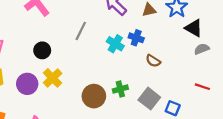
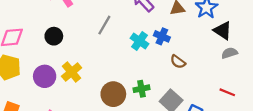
black circle: (42, 50) -> (54, 36), moved

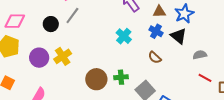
gray line: (104, 25) -> (72, 15), moved
black triangle: (223, 31) -> (179, 36), moved
blue cross: (162, 36) -> (156, 31), moved
red line: (227, 92) -> (205, 78), moved

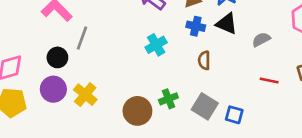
cyan cross: (124, 36) -> (156, 45), turned 35
brown semicircle: (155, 57) -> (204, 60), turned 64
purple circle: (39, 58) -> (53, 89), moved
red line: (205, 78) -> (269, 81), moved

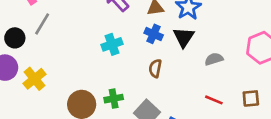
black triangle: (227, 24) -> (184, 37), turned 30

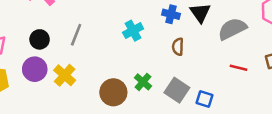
gray line: (42, 24) -> (76, 35), moved
gray semicircle: (214, 59) -> (232, 29), size x1.6
green cross: (114, 99) -> (143, 82), turned -30

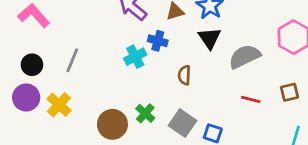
blue cross: (171, 14) -> (158, 41), moved

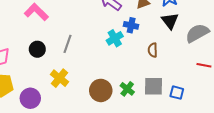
purple circle: (26, 97) -> (30, 98), moved
green cross: (145, 113) -> (127, 89), moved
gray square: (182, 123) -> (154, 86), turned -30

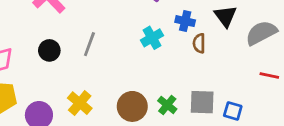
blue cross: (131, 25) -> (185, 21), moved
brown semicircle: (153, 50) -> (199, 43), moved
yellow cross: (59, 78) -> (80, 103), moved

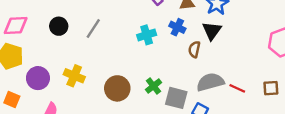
gray semicircle: (261, 33) -> (210, 82), moved
brown semicircle: (199, 43) -> (194, 49), moved
yellow cross: (80, 103) -> (74, 76), turned -30
green cross: (167, 105) -> (154, 86), moved

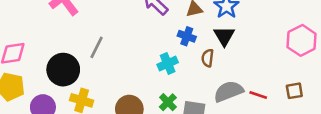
black circle: (59, 26) -> (63, 70), moved, size x1.6
cyan cross: (147, 35) -> (168, 64), moved

